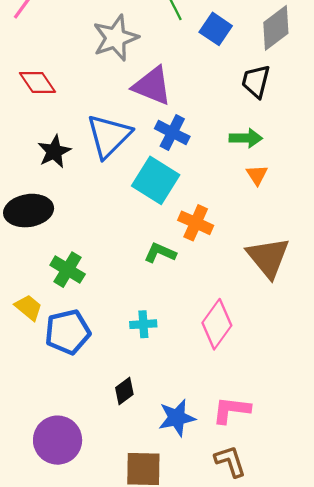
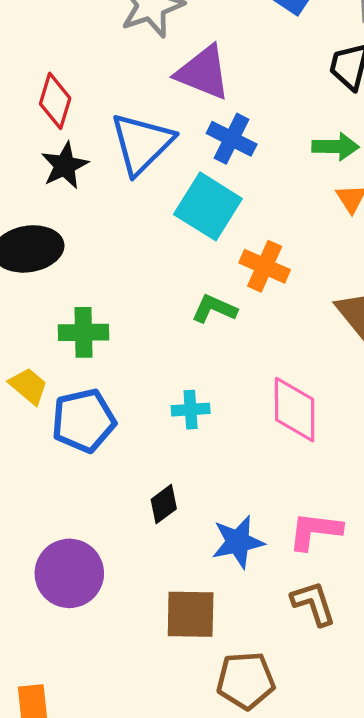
red diamond: (37, 82) -> (55, 101), moved, turned 51
green cross: (68, 270) -> (84, 332), turned -32
pink diamond: (217, 324) -> (295, 410), turned -36

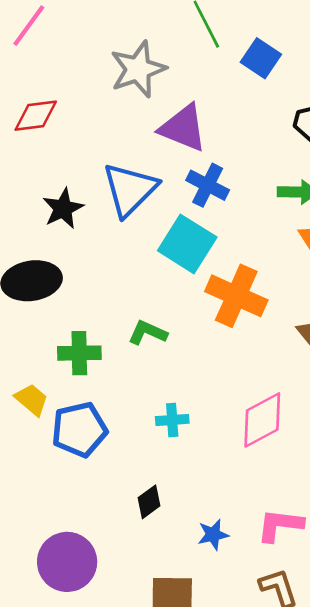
red diamond: (55, 101) -> (36, 116), moved, turned 66
orange cross: (265, 266) -> (236, 296), size x1.4
green L-shape: (214, 309) -> (148, 333), moved
pink diamond: (295, 410) -> (262, 420), turned 62
blue star: (238, 542) -> (213, 535), size x0.7

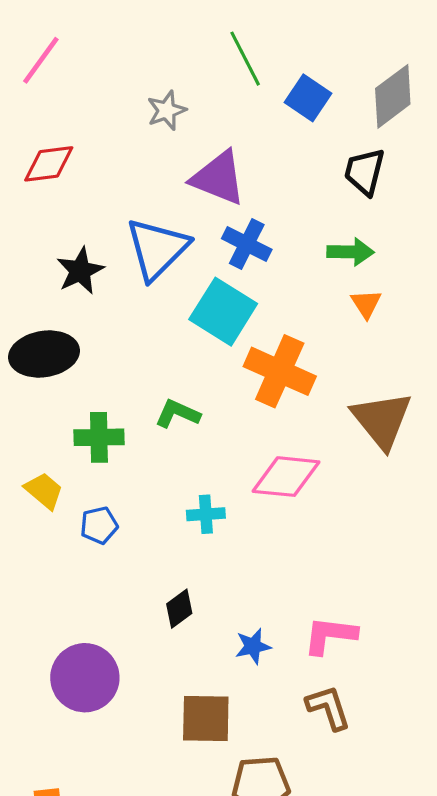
gray star: (138, 69) -> (167, 110), size x0.6
pink diamond: (262, 420) -> (286, 477), moved, turned 34
blue pentagon: (79, 430) -> (99, 525), size x0.6

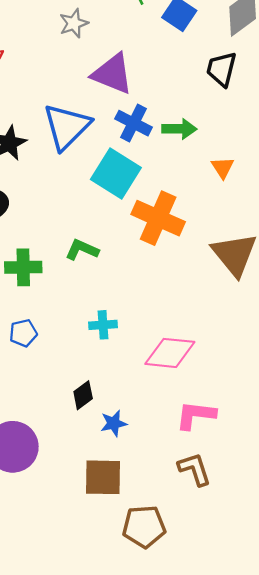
green arrow: (350, 252) -> (179, 129), moved
pink diamond: (286, 477) -> (170, 353), moved
blue star: (253, 646) -> (114, 423), moved

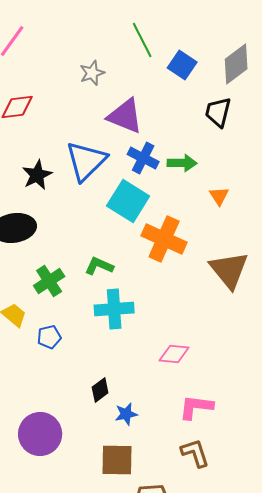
green cross: (23, 267) -> (49, 281), turned -32
cyan cross: (103, 325) -> (114, 309), moved, size x1.6
pink diamond: (170, 353) -> (174, 354), size x0.7

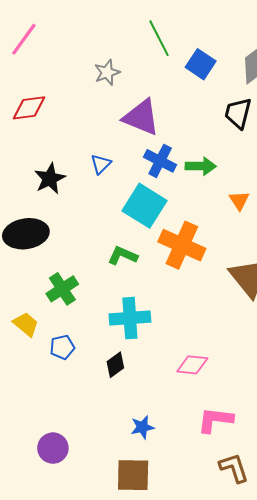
blue triangle: (86, 161) -> (101, 164), size x0.5
green L-shape: (99, 266) -> (123, 256), moved
black diamond: (100, 390) -> (115, 365), moved
purple circle: (40, 434) -> (53, 448), size x0.7
brown L-shape: (195, 453) -> (234, 468), moved

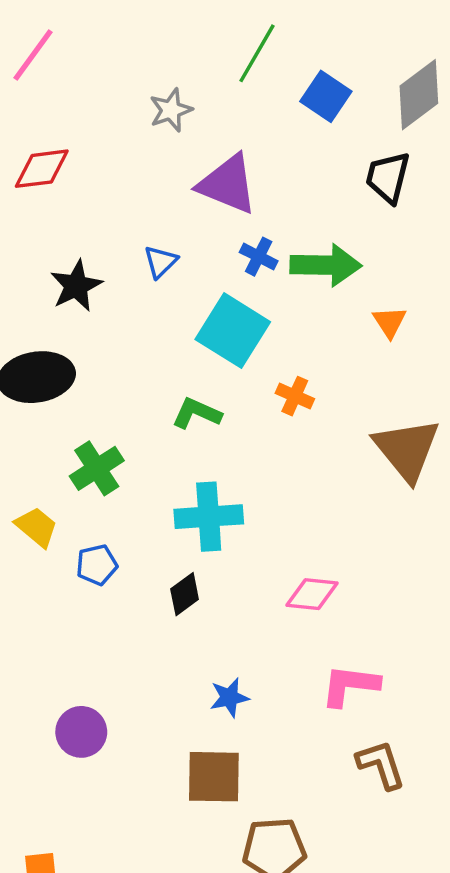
green line: (159, 38) -> (257, 53), turned 57
blue cross: (160, 161) -> (259, 257), size x0.7
green arrow: (201, 166) -> (326, 265), size x1.4
orange cross: (182, 245) -> (295, 396), size x0.5

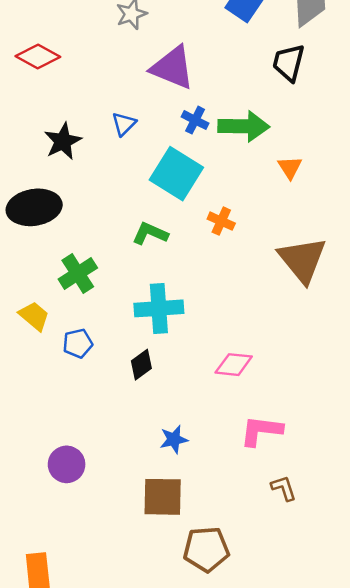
red diamond: (42, 169) -> (38, 56), turned 36
brown L-shape: (381, 765) -> (284, 488), size x0.7

